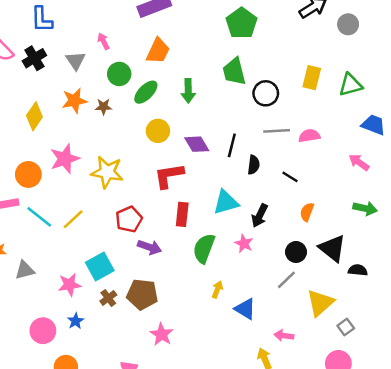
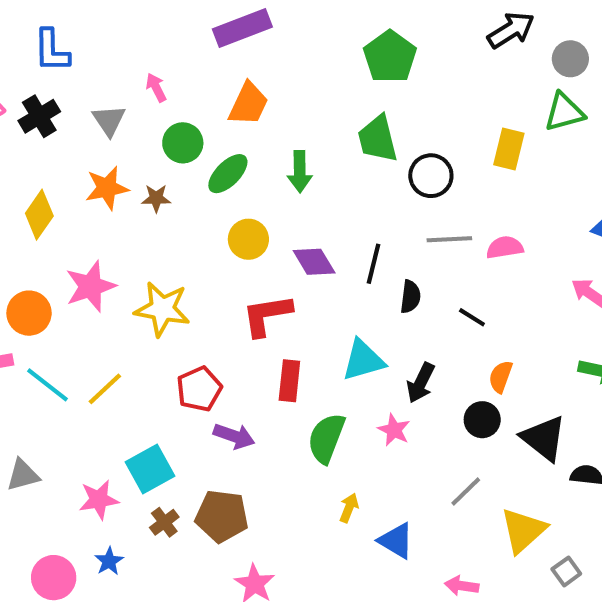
green triangle: (351, 85) -> (564, 112), moved
black circle: (296, 252) -> (482, 420), moved

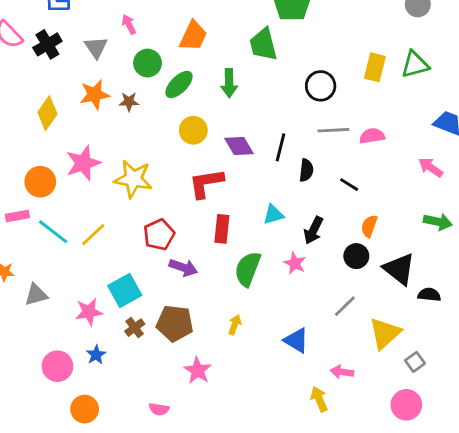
green triangle: (564, 112) -> (415, 64), moved
green trapezoid: (378, 139) -> (263, 44), moved
cyan triangle: (363, 360) -> (273, 215), size x0.7
yellow arrow: (349, 508) -> (235, 325), moved

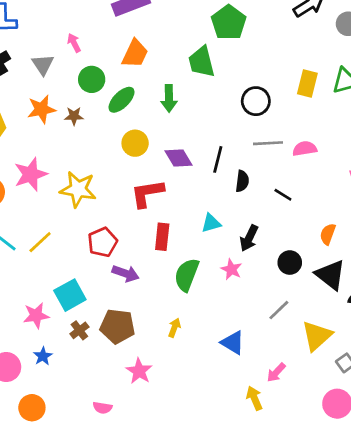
orange semicircle: (369, 226) -> (328, 234), moved
pink arrow: (342, 372) -> (276, 372), turned -55

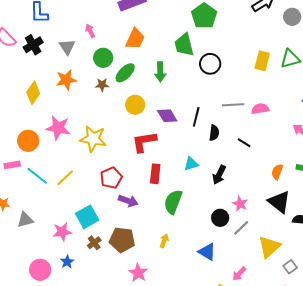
black circle: (256, 101) -> (210, 64), moved
brown star: (74, 116) -> (102, 85), moved
pink star: (31, 174) -> (58, 128), turned 30
black circle: (290, 263) -> (220, 218), moved
pink star: (231, 269) -> (240, 204), moved

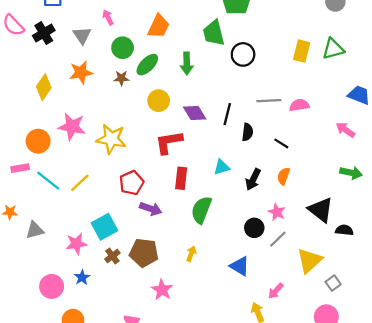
orange semicircle: (277, 172) -> (284, 176), moved

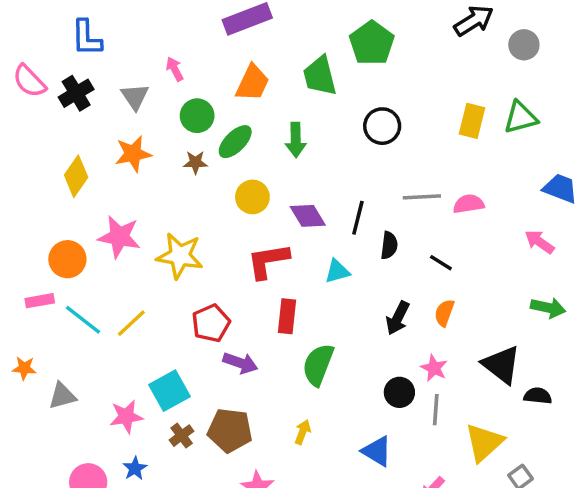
green trapezoid: (214, 33) -> (320, 76), moved
cyan triangle: (222, 167) -> (337, 271), moved
gray line: (278, 239) -> (436, 410), turned -42

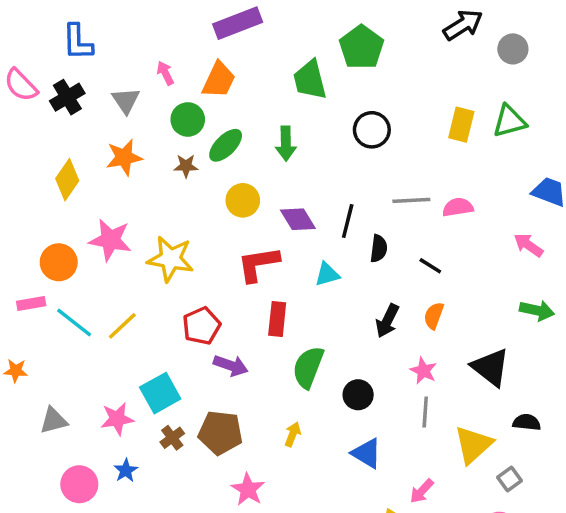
orange trapezoid: (252, 83) -> (219, 80), moved
black circle: (399, 392) -> (358, 395), moved
gray triangle: (62, 396) -> (54, 421), moved
black semicircle: (538, 396) -> (527, 422), moved

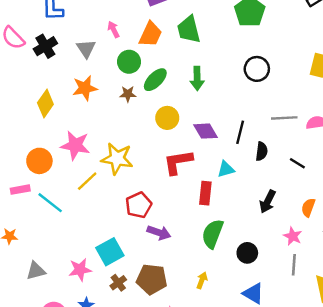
green trapezoid: (310, 80) -> (189, 29), moved
orange semicircle: (434, 316) -> (308, 207), moved
red rectangle: (277, 319) -> (205, 193), moved
yellow line: (122, 326) -> (87, 181), moved

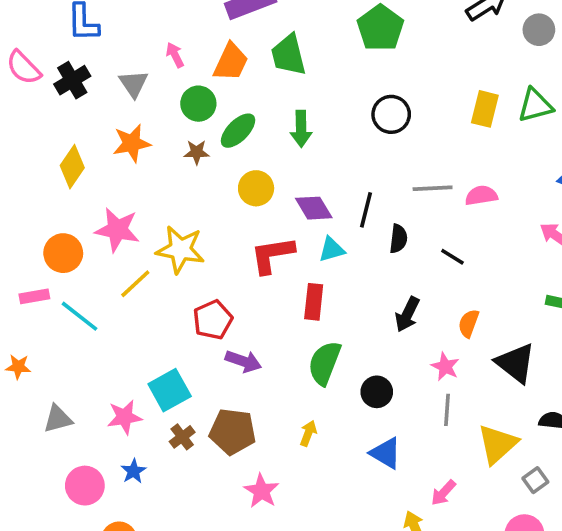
cyan triangle: (226, 169) -> (332, 250), moved

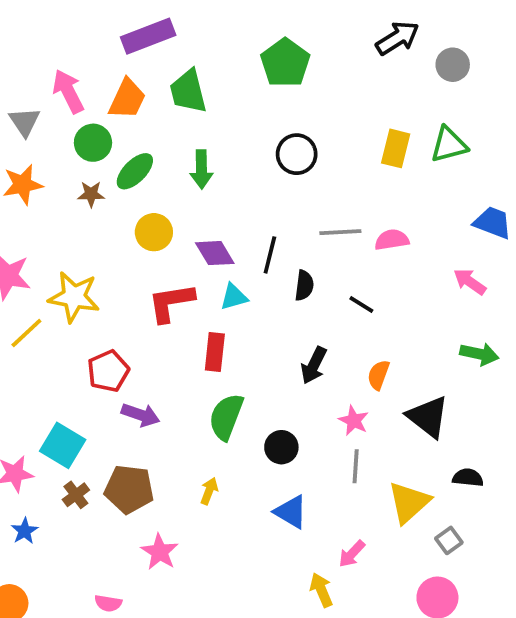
pink arrow: (175, 55) -> (68, 91), size x1.6
cyan square: (170, 390) -> (63, 445), turned -30

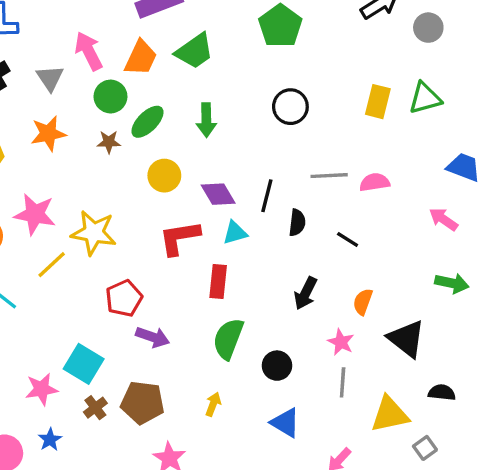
green trapezoid: (188, 91) -> (195, 51), turned -111
yellow triangle: (409, 502) -> (390, 414), turned 30

